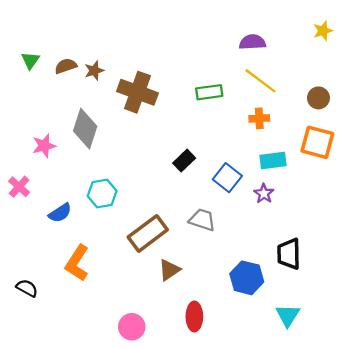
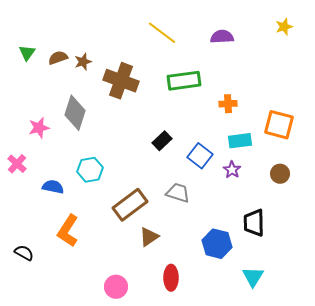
yellow line: (260, 81) -> (162, 33), moved
green rectangle: (209, 92) -> (184, 81), size x1.4
brown circle: (318, 98) -> (280, 174), moved
blue semicircle: (60, 213) -> (53, 187), turned -135

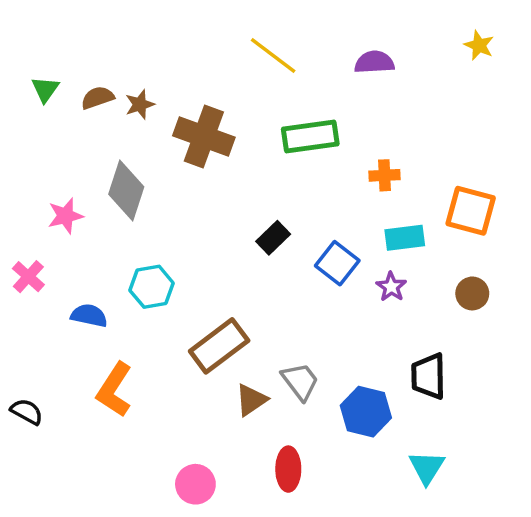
yellow star: (284, 27) -> (479, 45), turned -30
gray trapezoid: (178, 193) -> (300, 381), moved, turned 35
black semicircle: (24, 253) -> (27, 412), moved

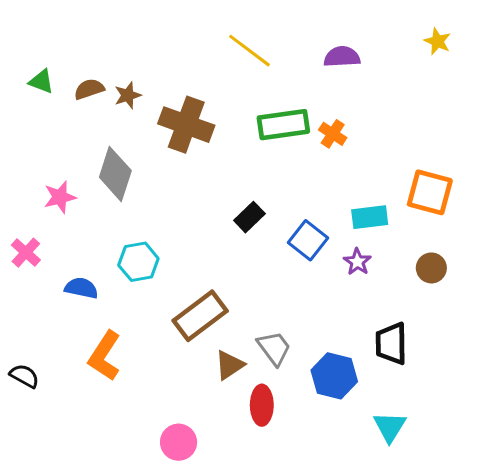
green triangle: (45, 89) -> (41, 81), turned -44
orange cross: (385, 175) -> (333, 134), moved, turned 36
red ellipse: (288, 469) -> (262, 405), moved

